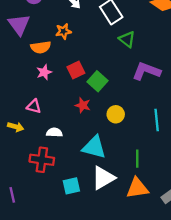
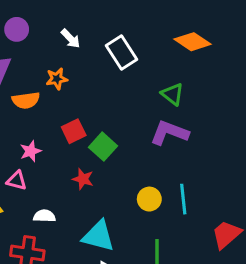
green triangle: (127, 39) -> (172, 94), moved
pink star: (44, 72) -> (31, 151), moved
yellow circle: (116, 114) -> (149, 199), moved

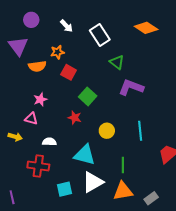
green triangle: (172, 94) -> (117, 62), moved
red square: (74, 131) -> (69, 72), moved, turned -35
yellow circle: (149, 199) -> (107, 131), moved

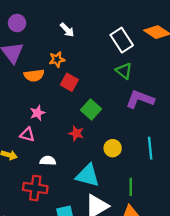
purple circle: (31, 20) -> (17, 23), moved
white rectangle: (100, 35) -> (122, 40), moved

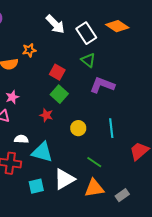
white arrow: (67, 30) -> (55, 24), moved, size x1.5
red square: (69, 82) -> (57, 72), moved
cyan triangle: (88, 175) -> (42, 152), moved
green line: (131, 187) -> (94, 162), turned -56

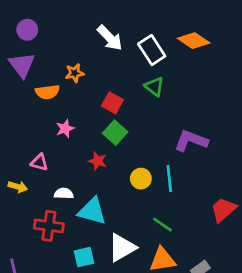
purple L-shape: (102, 85) -> (191, 141), moved
pink star: (12, 97) -> (65, 129), moved
cyan line: (111, 128) -> (169, 179), moved

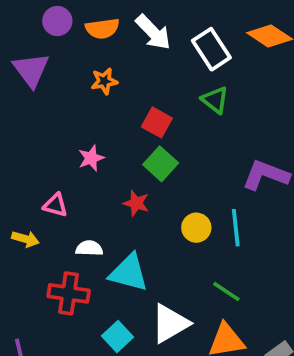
purple circle: (27, 30) -> (57, 21), moved
orange semicircle: (48, 92) -> (102, 29), moved
cyan square: (84, 257) -> (117, 337), turned -30

